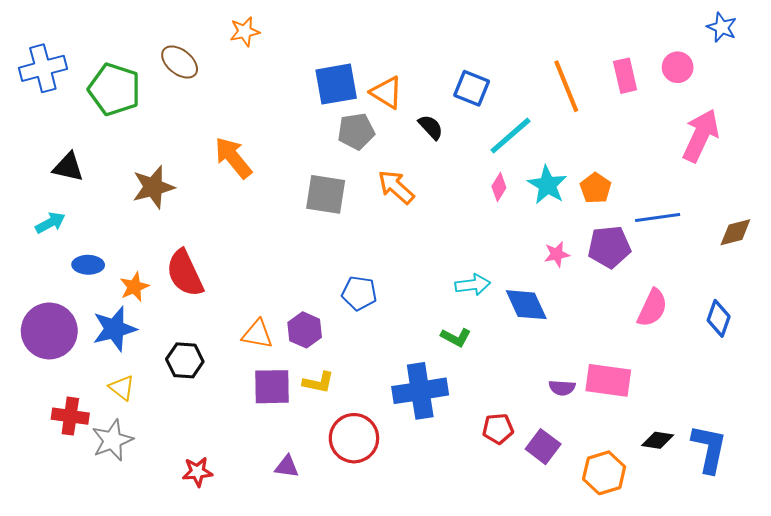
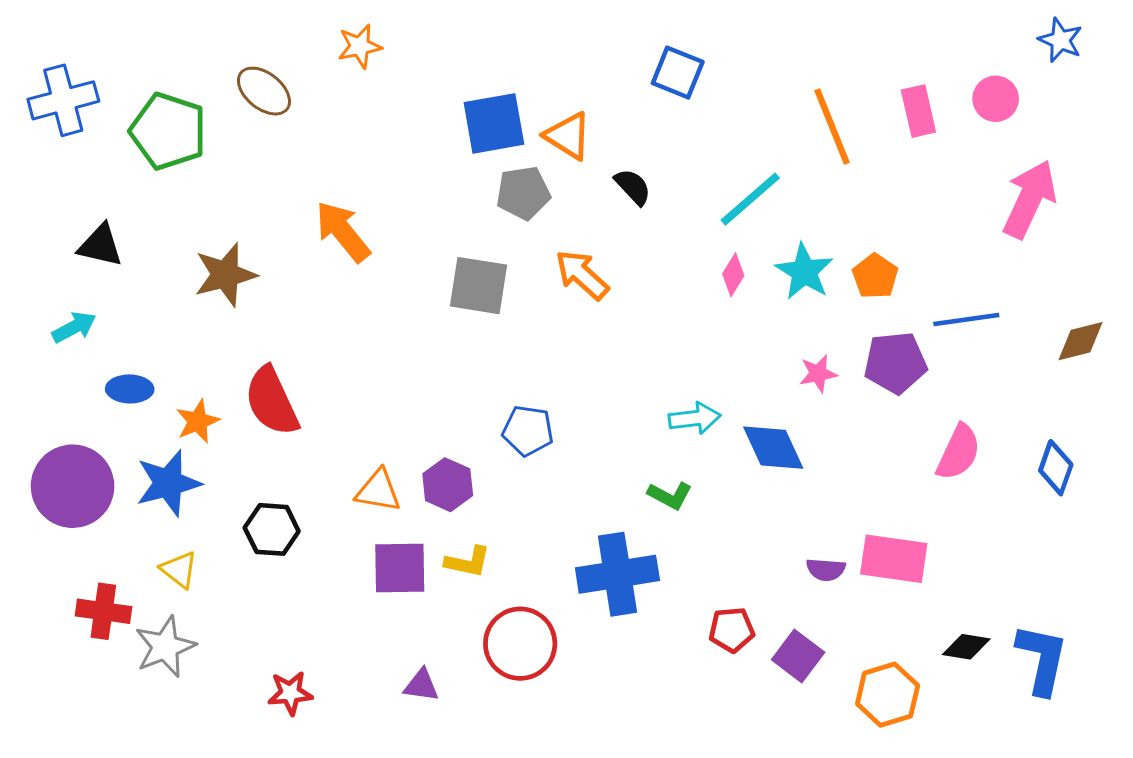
blue square: (472, 88) -> (678, 73), moved

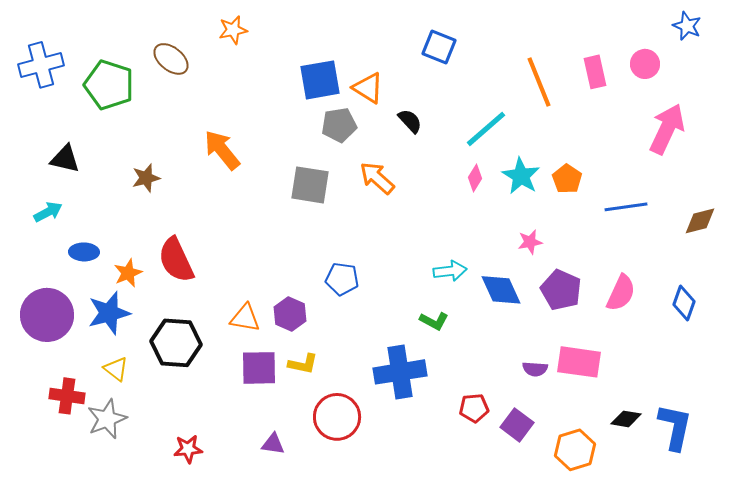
brown star: (225, 275) -> (146, 178), size x0.7
purple pentagon: (895, 363) -> (561, 290), moved, turned 30
black hexagon: (272, 529) -> (176, 343), size x1.4

